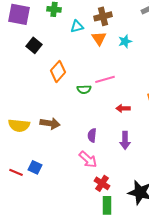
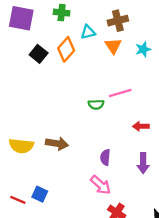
orange diamond: (58, 71) -> (66, 49), moved

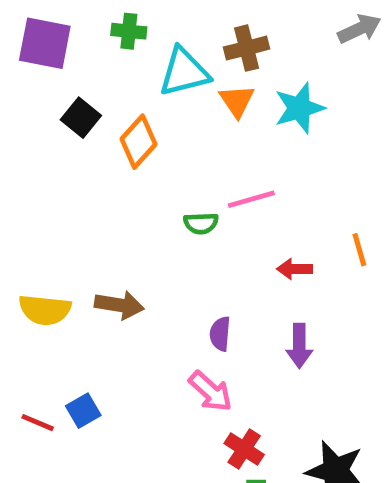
cyan triangle: (88, 32) -> (184, 72), size x1.6
orange diamond: (66, 49) -> (138, 142), moved
cyan star: (143, 49) -> (299, 108), size x1.5
blue square: (40, 194) -> (83, 411), turned 35

